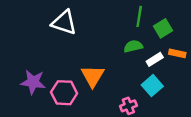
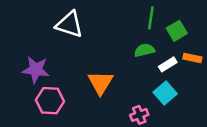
purple star: (33, 82) -> (36, 70), moved
pink hexagon: (64, 93) -> (50, 101), moved

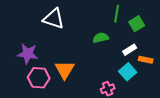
green semicircle: (144, 50) -> (101, 38), moved
orange rectangle: (192, 58) -> (146, 60), moved
orange triangle: (100, 83) -> (65, 70), moved

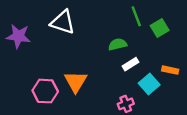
green line: (117, 14) -> (136, 16), turned -30
white rectangle: (130, 50) -> (130, 64), moved
purple star: (28, 54) -> (18, 36), moved

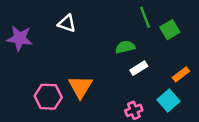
white triangle: (63, 22) -> (67, 23), size x0.7
orange rectangle: (170, 70) -> (181, 74), turned -49
cyan square: (149, 84) -> (169, 100), moved

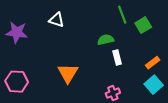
white rectangle: (139, 68) -> (117, 57), turned -72
pink hexagon: (48, 97) -> (17, 82), moved
cyan square: (169, 100) -> (154, 85), moved

